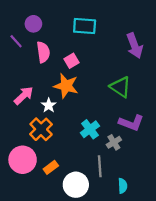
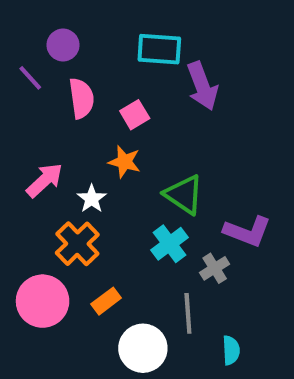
purple arrow: (135, 46) -> (202, 86), moved
orange star: (66, 86) -> (124, 162), size x0.7
green triangle: (120, 87) -> (184, 195), moved
orange rectangle: (51, 167) -> (106, 301), moved

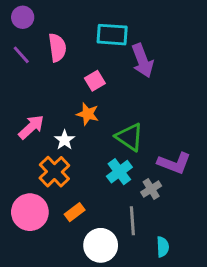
purple circle: (63, 45) -> (23, 17), moved
pink semicircle: (81, 98) -> (57, 48), moved

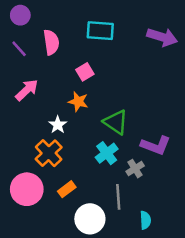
purple arrow: (142, 61) -> (162, 37), moved, turned -52
pink arrow: (31, 127) -> (27, 90), moved

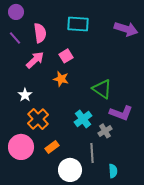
pink arrow: (27, 90) -> (35, 60), moved
green triangle: (116, 122) -> (102, 89), moved
white star: (58, 125) -> (25, 95), moved

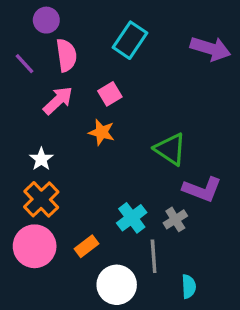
purple circle: (16, 12) -> (46, 20), moved
cyan rectangle: (78, 24) -> (130, 40), turned -60
orange cross: (38, 119) -> (41, 199), moved
cyan cross: (83, 119) -> (132, 218), moved

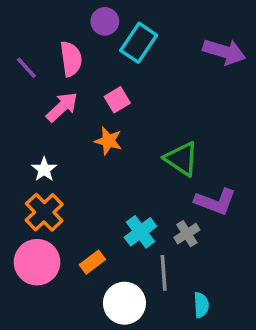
purple circle: (46, 20) -> (105, 21), moved

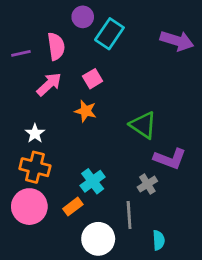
purple line: (26, 68) -> (21, 53), turned -60
orange cross: (44, 212) -> (35, 167), turned -32
cyan cross: (140, 232) -> (93, 181), moved

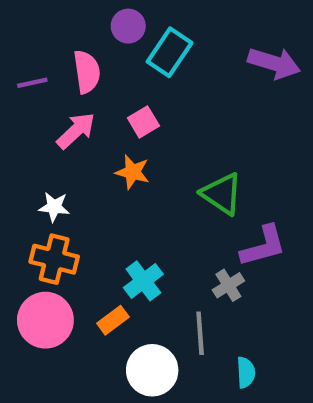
white star: (35, 133) -> (54, 207), turned -30
purple L-shape: (170, 159) -> (263, 246), turned -36

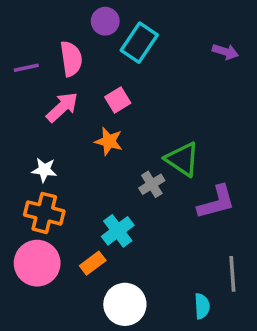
purple arrow: (274, 63) -> (225, 52), size x0.6
gray cross: (228, 285) -> (152, 184), moved
gray line: (200, 333) -> (232, 274), moved

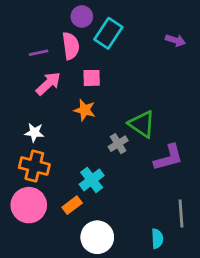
pink semicircle: (71, 59) -> (71, 46), moved
purple line: (26, 68) -> (39, 53), moved
pink square: (118, 100) -> (92, 78), turned 30

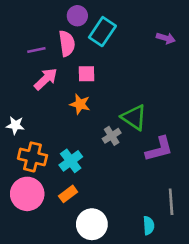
white star: (34, 132) -> (15, 125), moved
cyan cross: (92, 180) -> (71, 161), moved

